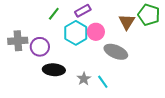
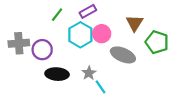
green pentagon: (149, 15) -> (157, 42), moved
gray star: (84, 79) -> (89, 73), moved
cyan line: (103, 82) -> (101, 87), moved

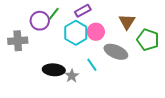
purple circle: (42, 50) -> (40, 21), moved
gray star: (89, 73) -> (72, 76), moved
cyan line: (101, 87) -> (92, 65), moved

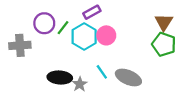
green line: (54, 14) -> (63, 28), moved
brown triangle: (127, 22) -> (164, 22), moved
gray ellipse: (116, 52) -> (128, 77), moved

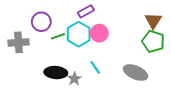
green line: (63, 28) -> (58, 36), moved, turned 32
gray ellipse: (128, 77) -> (136, 73), moved

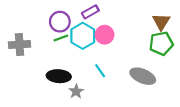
purple circle: (41, 22) -> (60, 22), moved
green pentagon: (153, 41) -> (161, 43), turned -30
gray star: (74, 79) -> (76, 91), moved

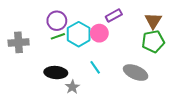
purple rectangle: (90, 12) -> (114, 16), moved

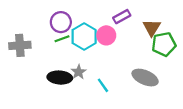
brown triangle: (153, 21) -> (152, 28), moved
cyan line: (95, 67) -> (103, 85), moved
gray star: (72, 87) -> (79, 72), moved

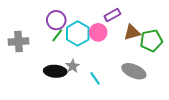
brown triangle: (152, 28) -> (132, 32), moved, turned 42
green line: (62, 39) -> (57, 35), turned -32

